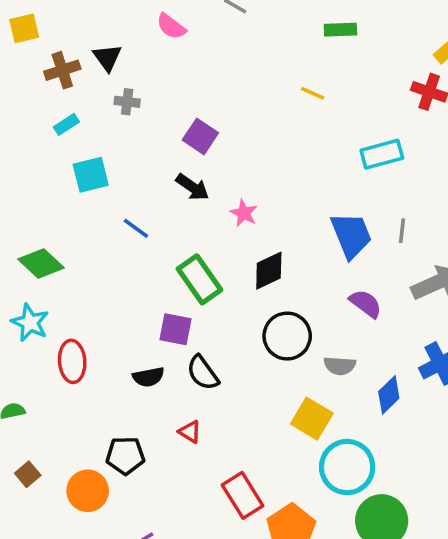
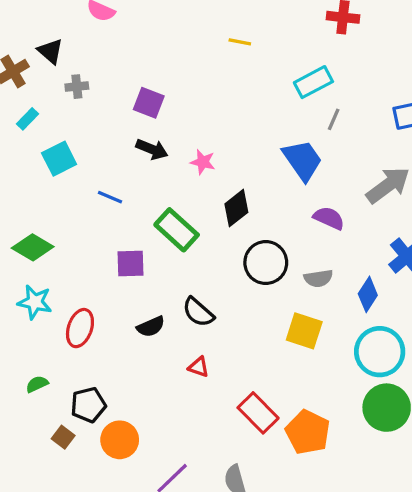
gray line: (402, 231) -> (334, 119), moved, turned 30
purple square: (176, 329) -> (130, 263), moved
red ellipse: (72, 361) -> (80, 328), turned 36
black pentagon: (125, 456) -> (88, 405), moved
cyan circle: (347, 467) -> (380, 352), moved

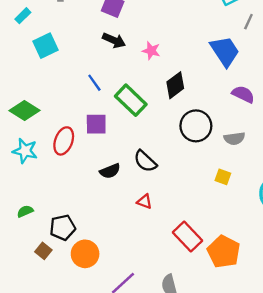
blue line: (110, 197) -> (94, 83), moved, turned 30
red ellipse: (80, 328) -> (64, 141), moved
yellow square: (304, 331) -> (223, 177), size x0.6

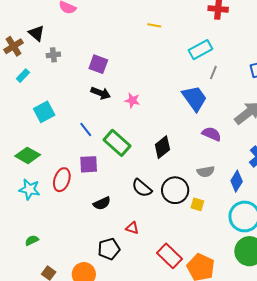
cyan square: (45, 46) -> (44, 112), moved
black diamond: (175, 85) -> (162, 147), moved
black circle: (196, 126) -> (175, 190), moved
black semicircle: (145, 161) -> (142, 188), moved
black pentagon: (63, 228) -> (109, 249), moved

